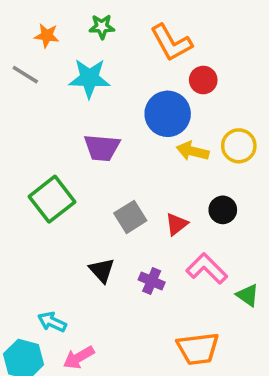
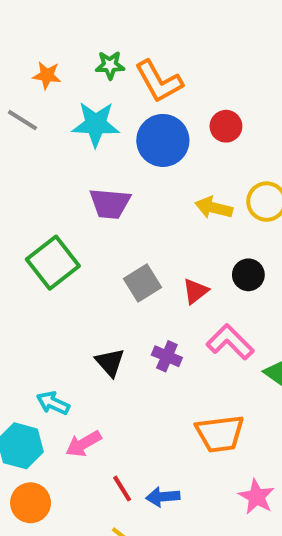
orange L-shape: (171, 43) -> (159, 81), moved
blue circle: (168, 114) -> (163, 140), moved
black triangle: (102, 270) -> (110, 362), moved

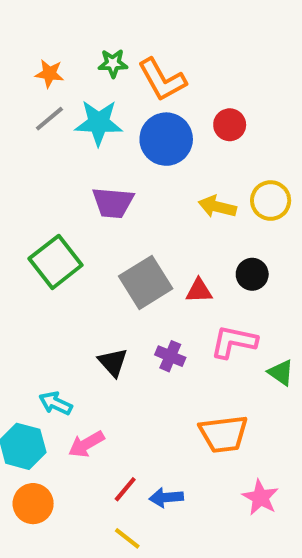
gray line: (22, 120) -> (49, 119), moved, turned -72
gray square: (143, 283) -> (146, 282), size x1.4
red triangle: (195, 291) -> (199, 291), turned 36
pink L-shape: (230, 342) -> (234, 342), turned -33
red line: (122, 489) -> (125, 489), turned 72

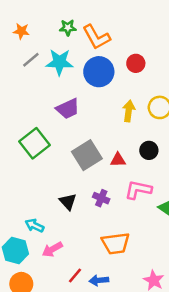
orange star: (49, 74) -> (21, 31), moved
purple trapezoid: (113, 203) -> (68, 109), turned -30
yellow arrow: (217, 207) -> (129, 111), turned 84
orange trapezoid: (223, 434) -> (116, 243), moved

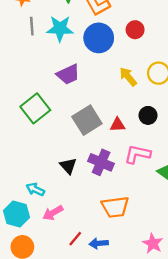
gray line: (31, 60) -> (32, 26), turned -54
yellow arrow: (129, 111) -> (128, 77), turned -48
purple cross: (101, 198) -> (101, 162), size x1.5

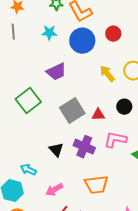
gray line: (32, 26) -> (13, 32), moved
cyan star: (60, 29) -> (49, 33), size x0.7
pink arrow: (53, 213) -> (54, 190), moved

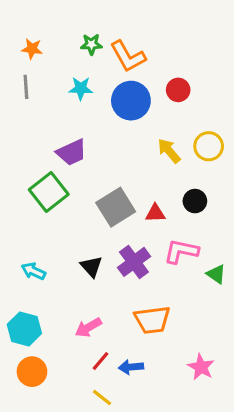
purple trapezoid: (56, 72) -> (72, 152), moved
purple cross: (84, 147) -> (134, 262), turned 30
cyan arrow: (28, 170) -> (33, 271), moved

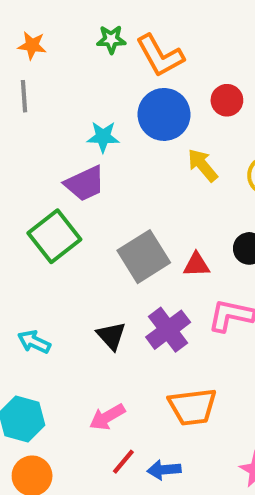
cyan star: (81, 88) -> (103, 137), moved
yellow arrow: (169, 151) -> (203, 165), moved

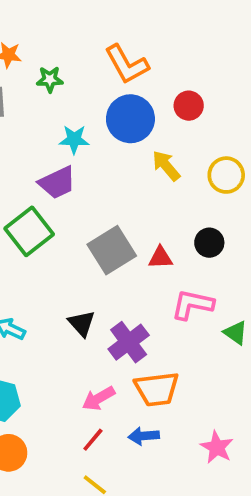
green star: (111, 39) -> (50, 79), moved
purple cross: (168, 330) -> (129, 342), moved
pink arrow: (107, 417) -> (99, 398), moved
blue arrow: (164, 470) -> (144, 436), moved

